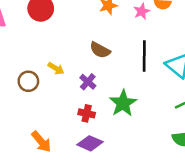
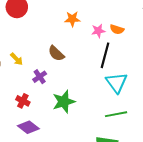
black line: (144, 56) -> (105, 55), moved
red cross: (87, 113) -> (23, 101), moved

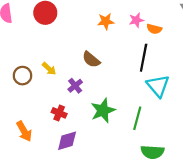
pink star: (98, 31) -> (136, 20), moved
green line: (116, 114) -> (137, 118), moved, turned -60
purple diamond: (28, 127) -> (67, 141), turned -50

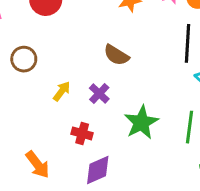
yellow arrow: (49, 69) -> (62, 91), moved, turned -88
brown circle: (22, 76) -> (24, 59), moved

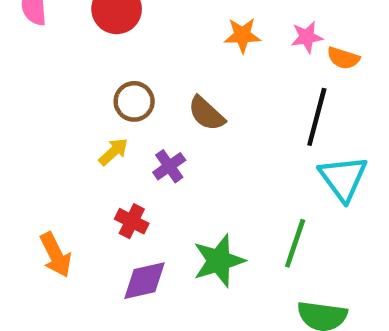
brown circle: (24, 59) -> (134, 101), moved
green star: (141, 122) -> (219, 261), moved

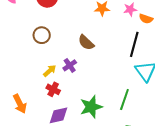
brown circle: (134, 101) -> (42, 35), moved
yellow arrow: (113, 152) -> (50, 71), moved

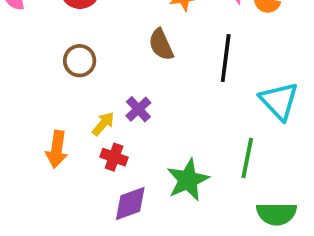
brown semicircle: (86, 43) -> (161, 45), moved, turned 30
black line: (134, 44) -> (226, 58), moved
orange arrow: (20, 104) -> (57, 149), moved, turned 42

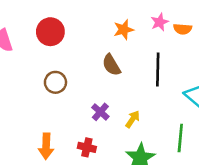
yellow arrow: (103, 124) -> (133, 119), moved

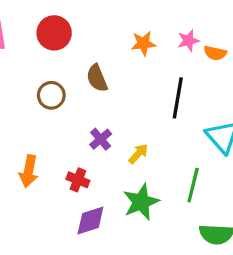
brown semicircle: (111, 65) -> (97, 78), moved

